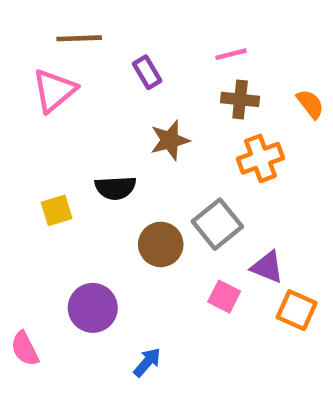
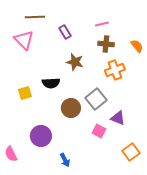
pink triangle: (54, 90) -> (24, 40), turned -35
brown star: (170, 140) -> (75, 62), turned 30
orange square: (297, 310) -> (131, 152), moved, turned 30
blue arrow: (147, 362) -> (65, 160), turned 112

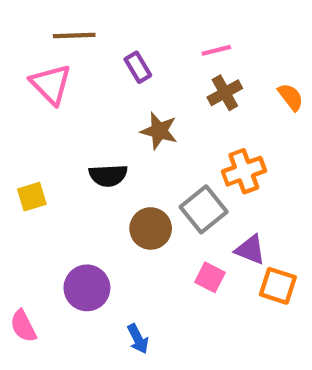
brown cross: (106, 44) -> (225, 93), turned -35
orange cross: (115, 70) -> (244, 171), moved
yellow square: (25, 93) -> (32, 197), moved
orange square: (131, 152) -> (278, 286), moved, turned -36

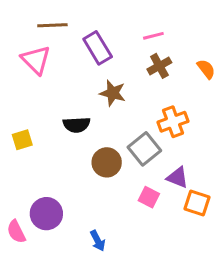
purple rectangle: (138, 67) -> (98, 48), size x1.5
purple circle: (87, 288) -> (46, 214), moved

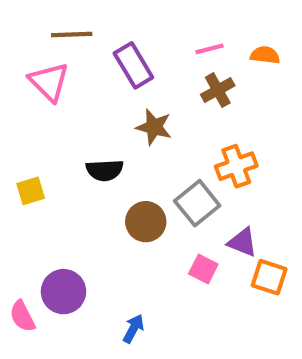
orange semicircle: (206, 69) -> (265, 55), moved, turned -45
blue arrow: (98, 241) -> (133, 329), turned -125

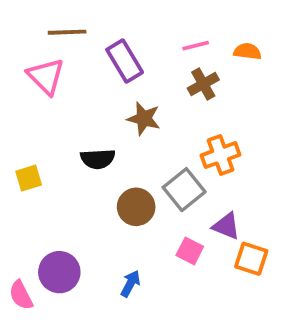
blue arrow: (133, 329) -> (130, 284), moved

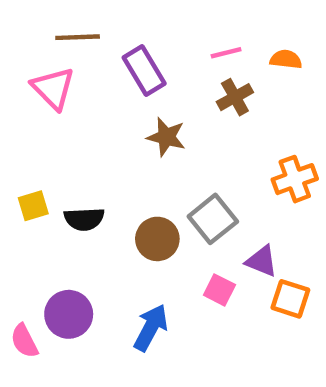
orange cross: (221, 155) -> (295, 179), moved
black semicircle: (98, 159) -> (84, 219), moved
blue arrow: (130, 284) -> (151, 328), size x1.5

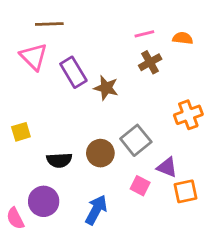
purple rectangle: (144, 70) -> (73, 72), moved
black semicircle: (84, 219) -> (59, 160), moved
orange square: (290, 299) -> (186, 191), turned -30

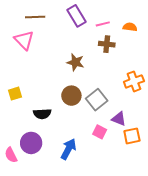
brown cross: (150, 62) -> (107, 44), turned 35
purple rectangle: (73, 72) -> (76, 16), moved
brown circle: (100, 153) -> (71, 96), moved

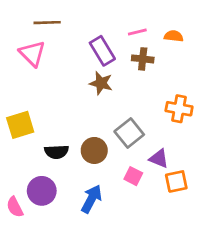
purple rectangle: (76, 16) -> (102, 51), moved
orange cross: (134, 81) -> (179, 109), turned 30
yellow square: (15, 94) -> (20, 125), size x1.5
brown circle: (71, 96) -> (94, 150), moved

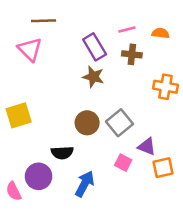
orange cross: (179, 109) -> (165, 87), moved
brown circle: (94, 150) -> (87, 123), moved
black semicircle: (57, 152) -> (62, 153), moved

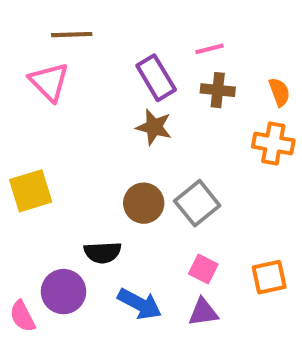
orange semicircle: (161, 33) -> (279, 92), moved, turned 63
purple triangle: (147, 146) -> (203, 312), moved, turned -30
blue arrow: (85, 184) -> (140, 304), turned 90

